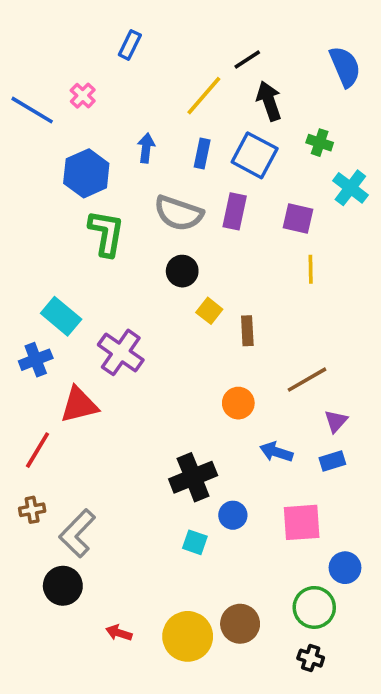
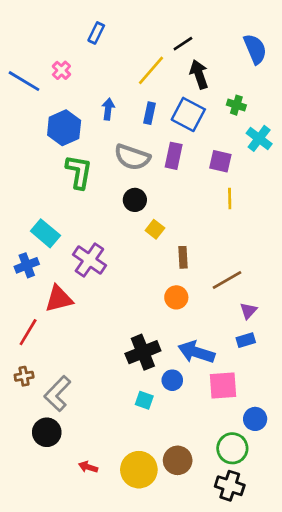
brown rectangle: (247, 331) -> (183, 257), moved
blue arrow: (276, 452) -> (196, 352), moved, size x1.5
black cross: (311, 658) -> (230, 486), size x1.5

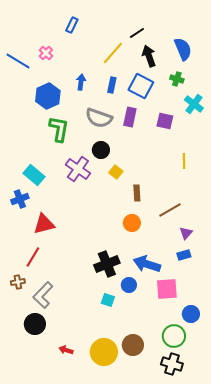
blue semicircle: (255, 49) -> (183, 49), moved
yellow line: (230, 199) -> (184, 161), moved
purple cross: (89, 260) -> (78, 169), moved
red line: (28, 332) -> (33, 257), moved

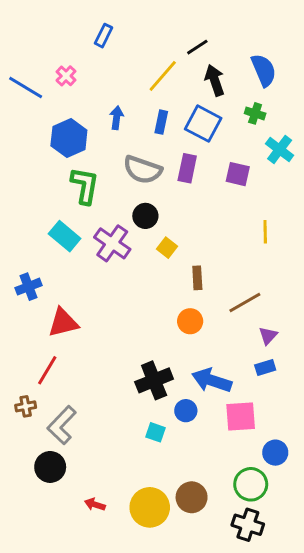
cyan rectangle: (34, 175) -> (65, 236), moved

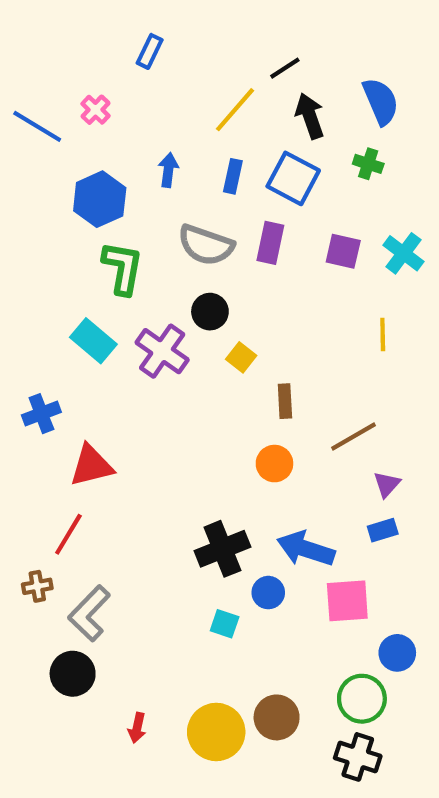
cyan cross: (280, 150) -> (404, 253), moved
red arrow: (95, 504) -> (137, 728), turned -96

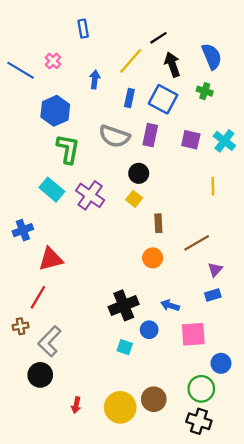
blue rectangle: (150, 51) -> (83, 29), turned -36
blue arrow: (168, 170) -> (95, 80), moved
black circle: (210, 312) -> (139, 173), moved
blue arrow: (306, 549) -> (170, 305), size x0.6

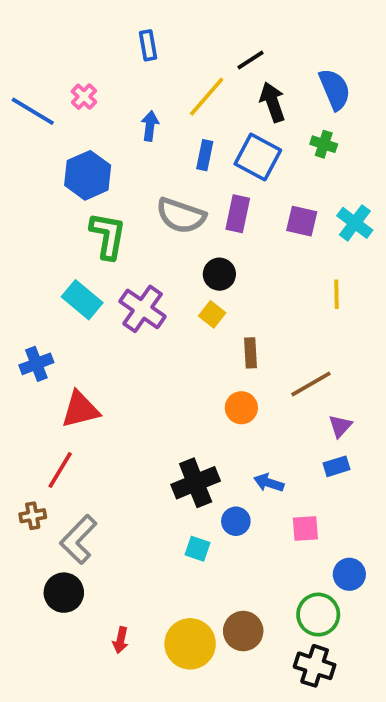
blue rectangle: (83, 29) -> (148, 45), moved
pink square: (193, 334) -> (305, 529), size x0.7

